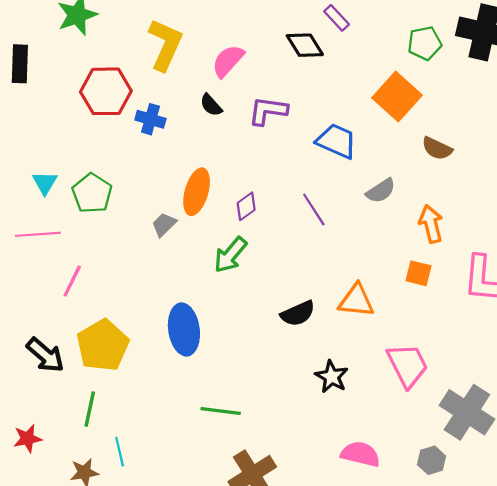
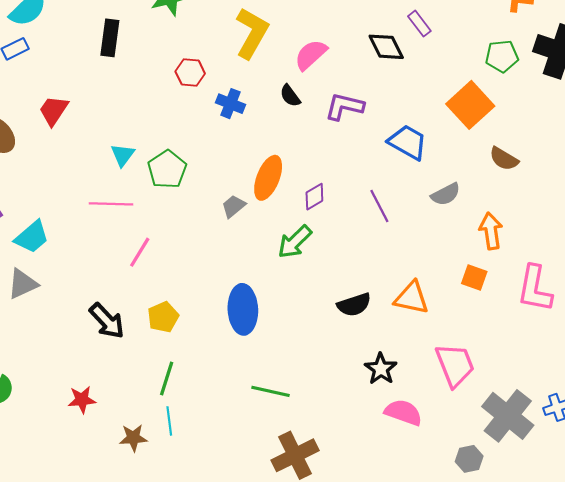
red hexagon: (106, 91) -> (190, 73), size x0.6
yellow pentagon: (103, 345) -> (163, 317), size x0.6
green line: (90, 409) -> (167, 379), moved
pink semicircle: (360, 454) -> (403, 412), moved

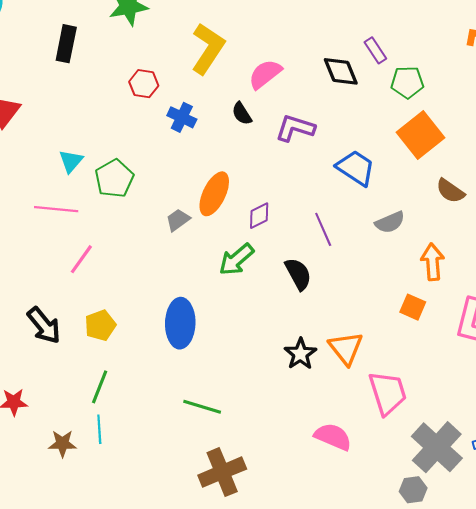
green pentagon: (502, 56) -> (407, 82), moved
orange triangle: (412, 298) -> (346, 348), moved, turned 36
black semicircle: (354, 305) -> (298, 274), moved, turned -104
black star: (381, 369) -> (300, 354), moved
gray hexagon: (469, 459) -> (413, 490), moved

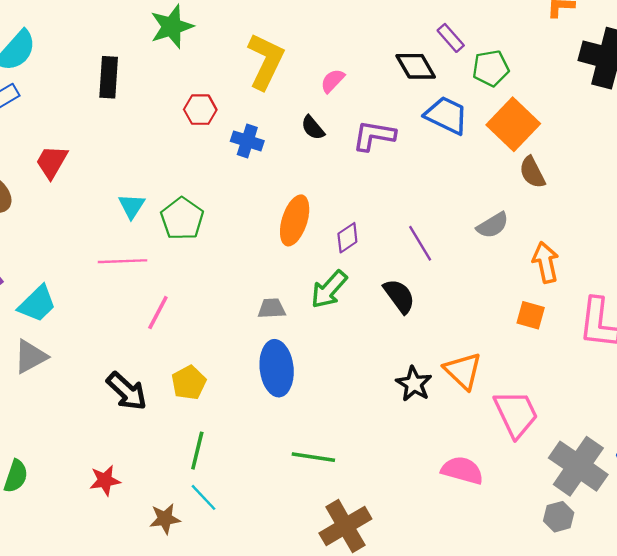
pink semicircle: (265, 74) -> (333, 81), size x0.7
blue trapezoid: (356, 168) -> (446, 115), moved
brown semicircle: (450, 191) -> (532, 172), moved, turned 36
gray trapezoid: (178, 220) -> (272, 308), moved, turned 40
cyan line: (99, 429) -> (203, 497), turned -32

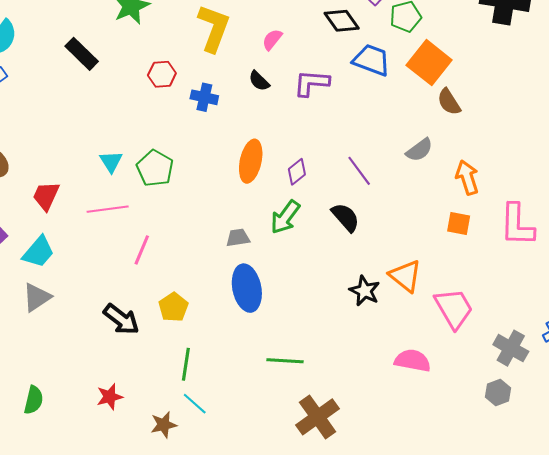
black rectangle: (109, 77) -> (82, 54), turned -44
red trapezoid: (52, 162) -> (46, 196), moved
gray cross: (578, 466) -> (511, 348), size x0.7

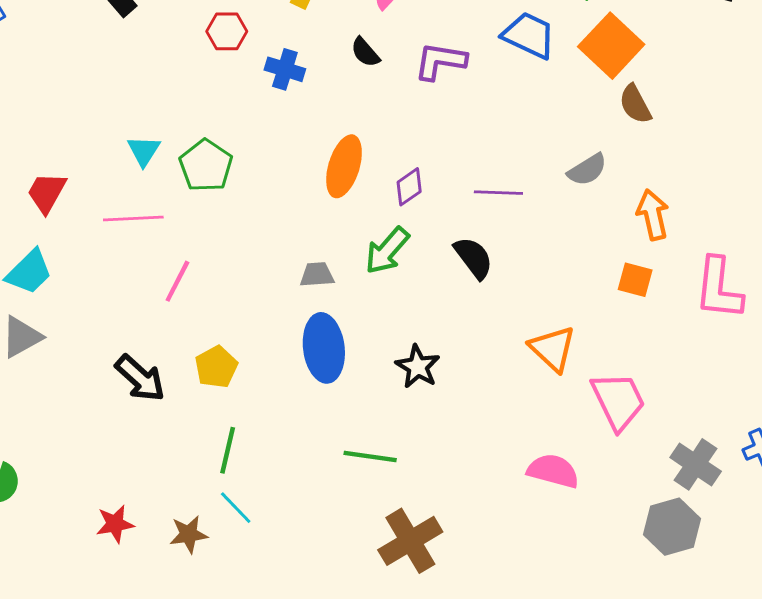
purple line: (359, 171) -> (498, 193), turned -56
black star: (365, 291) -> (418, 367), moved
gray hexagon: (498, 392) -> (672, 527), size x1.5
red star: (110, 397) -> (115, 524), moved

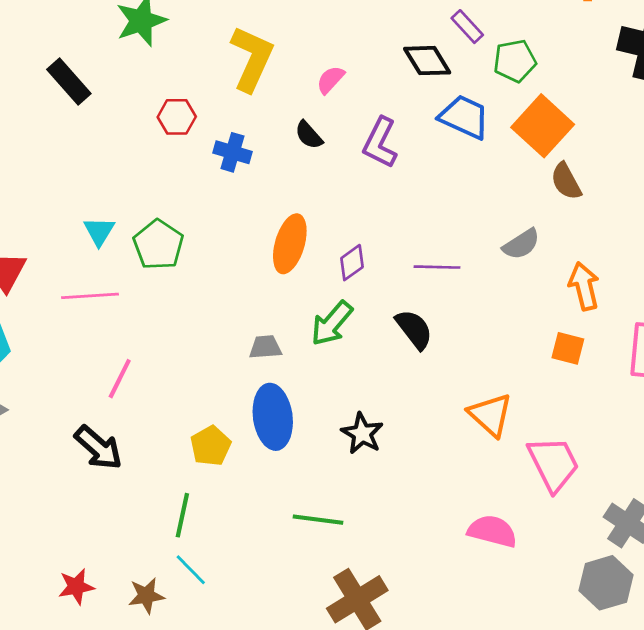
purple L-shape: (440, 61) -> (380, 143), turned -72
pink line: (177, 281) -> (120, 379), moved
yellow pentagon: (216, 367) -> (211, 446), moved

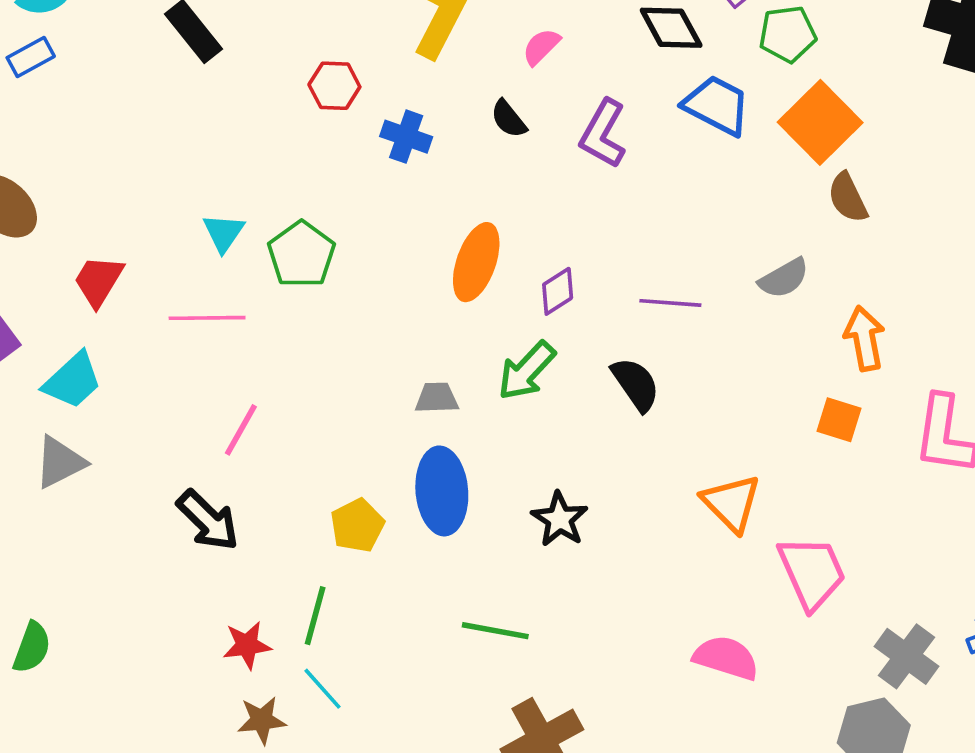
red star: (76, 587) -> (247, 645), moved

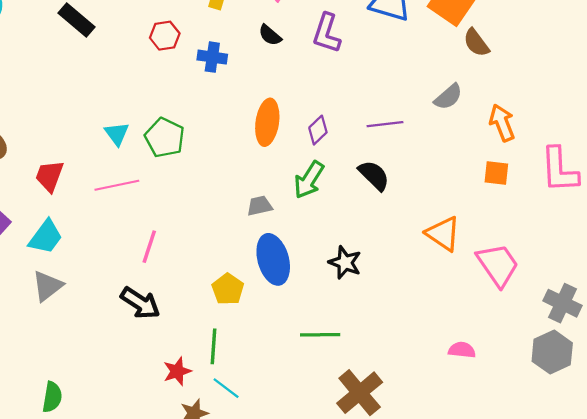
pink semicircle: (726, 658) -> (462, 350), moved, size x0.7

